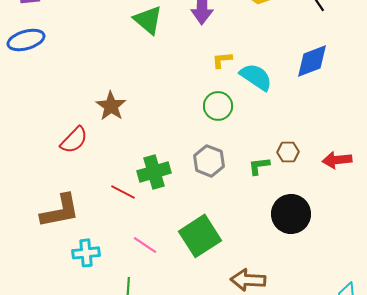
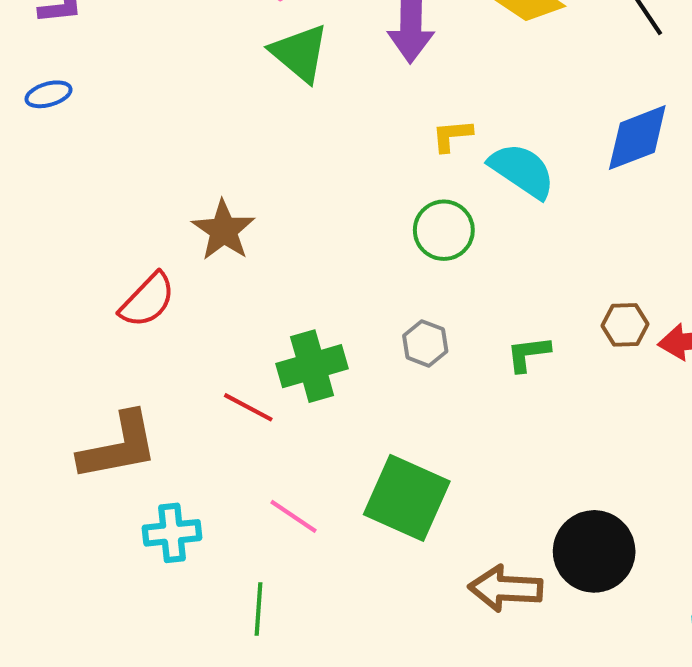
blue ellipse: (26, 40) -> (49, 94), size x0.6
brown hexagon: (288, 152) -> (625, 325), moved
gray hexagon: (209, 161) -> (425, 343), size x0.7
black circle: (291, 214) -> (594, 551), moved
green square: (200, 236) -> (407, 498), turned -33

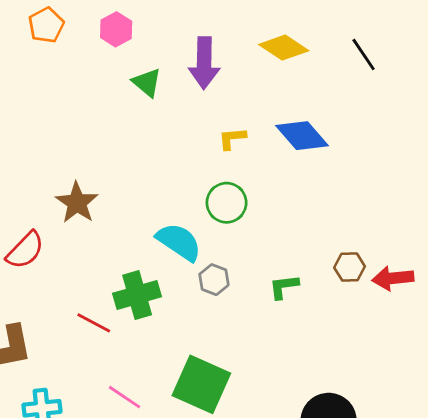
green triangle: (300, 53) -> (147, 82), moved, size x0.7
blue diamond: (637, 138) -> (302, 136), moved, turned 70
cyan semicircle: (522, 170) -> (179, 242), moved

